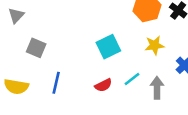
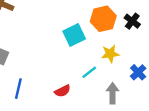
cyan square: (108, 47) -> (74, 35), moved
cyan line: (132, 79) -> (89, 72), moved

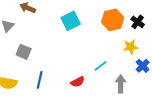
cyan square: (74, 35) -> (71, 21), moved
yellow star: (110, 54) -> (131, 47), moved

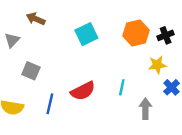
black cross: (138, 22) -> (166, 35), turned 32
cyan line: (101, 66) -> (122, 87), turned -40
red semicircle: (78, 82) -> (83, 91), moved, size x1.5

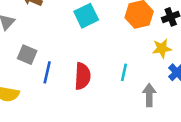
red semicircle: (83, 91) -> (82, 76), turned -60
blue line: (50, 104) -> (47, 72), moved

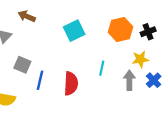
cyan line: (124, 72) -> (102, 68), moved
gray arrow: (149, 95) -> (129, 80), moved

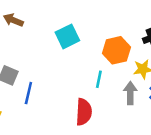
orange hexagon: (121, 29) -> (116, 50), moved
red semicircle: (71, 84) -> (84, 112), moved

